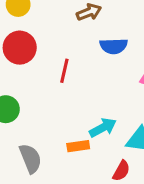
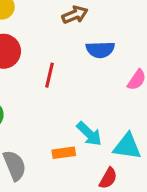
cyan arrow: (103, 128) -> (89, 134), turned 72

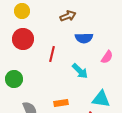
cyan arrow: (89, 134) -> (80, 71), moved

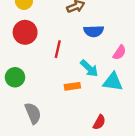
cyan triangle: (101, 99) -> (113, 82), moved
orange rectangle: (61, 103) -> (72, 86), moved

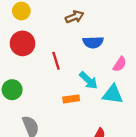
red line: (58, 49) -> (56, 61), turned -30

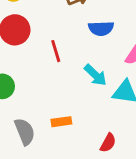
orange rectangle: (71, 99) -> (61, 122), moved

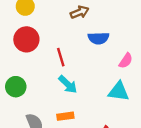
cyan arrow: (95, 75) -> (68, 84), moved

